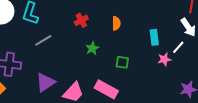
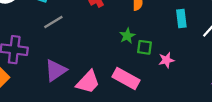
green star: (92, 48) -> (127, 36), moved
pink star: (164, 59) -> (166, 60), moved

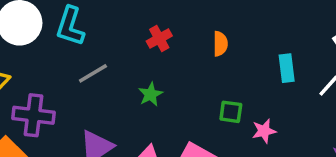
green star: (127, 36) -> (151, 94), moved

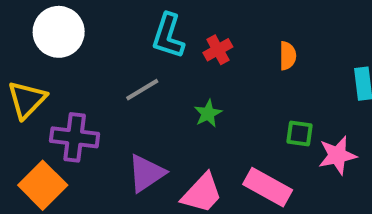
cyan L-shape: (70, 26) -> (168, 36), moved
pink star: (264, 131) -> (337, 155), size x1.4

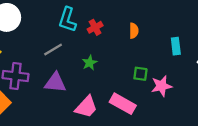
purple triangle: (146, 173) -> (55, 83), moved, turned 40

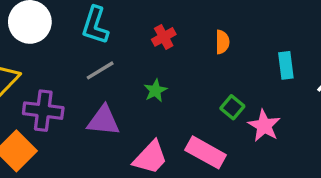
cyan L-shape: (67, 20) -> (95, 25), moved
green square: (140, 74) -> (232, 107), turned 32
pink star: (161, 86) -> (264, 126), turned -30

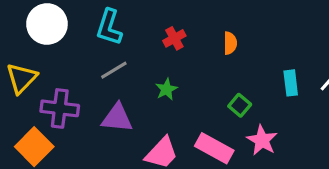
cyan rectangle: (286, 65) -> (291, 83), moved
pink star: (264, 126) -> (262, 140), moved

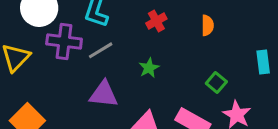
purple cross: (60, 108) -> (64, 41), moved

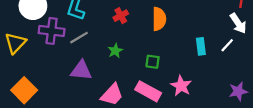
orange semicircle: (208, 25) -> (159, 19), size x1.5
green square: (216, 82) -> (153, 62), moved, turned -32

